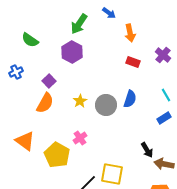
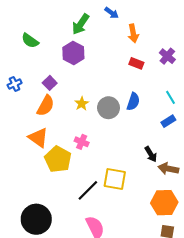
blue cross: (16, 72) -> (15, 84), moved
pink cross: (80, 138) -> (82, 142), turned -32
orange triangle: (25, 141) -> (38, 138), moved

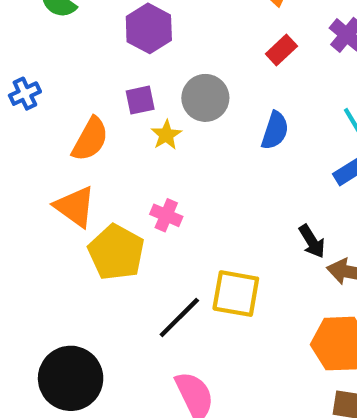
red rectangle: (136, 63) -> (281, 50), turned -64
purple square: (50, 83) -> (140, 100), moved, turned 32
gray circle: (108, 108) -> (205, 98), moved

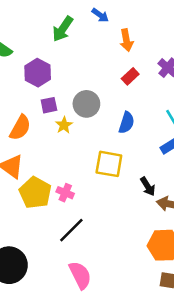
purple hexagon: (149, 28) -> (38, 73), moved
pink cross: (166, 215) -> (65, 193), moved
yellow square: (236, 294) -> (109, 164), moved

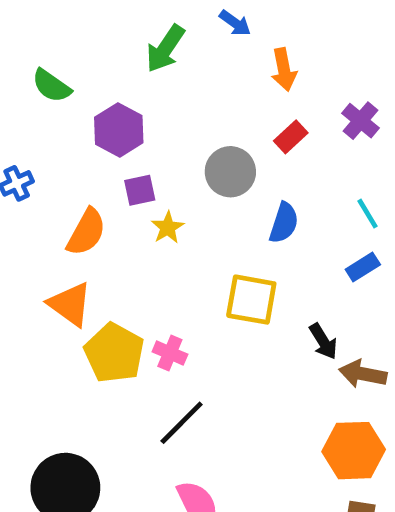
gray circle: (86, 104) -> (230, 172), moved

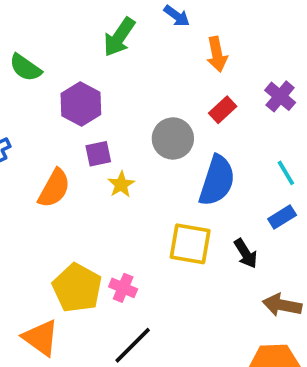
blue semicircle: (284, 223) -> (217, 181), size x1.5
orange triangle: (70, 304) -> (41, 338), moved
black arrow: (323, 341) -> (246, 253), moved

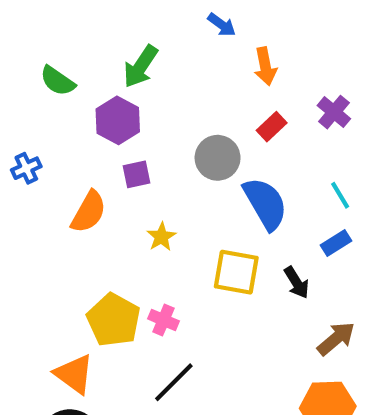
green arrow: (119, 37) -> (141, 66), moved
blue semicircle: (217, 181) -> (265, 204), turned -48
yellow star: (121, 184) -> (161, 237), moved
brown arrow: (282, 305) -> (336, 339), turned 129

